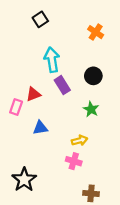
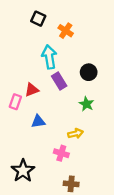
black square: (40, 19) -> (38, 19), turned -32
orange cross: (96, 32) -> (66, 31), moved
pink cross: (74, 161) -> (61, 153), moved
brown cross: (91, 193) -> (71, 184), moved

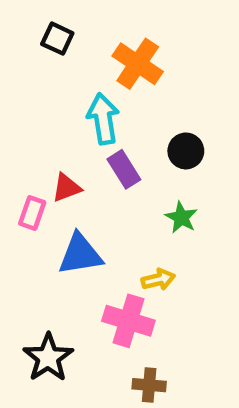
black square: (38, 19) -> (57, 39), moved
orange cross: (66, 31) -> (138, 64), size x1.5
blue triangle: (38, 121) -> (80, 254), size x1.5
pink cross: (61, 153) -> (128, 321), size x1.5

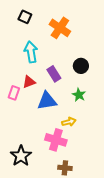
cyan arrow: (103, 119) -> (31, 52), moved
blue triangle: (80, 254) -> (47, 101), moved

